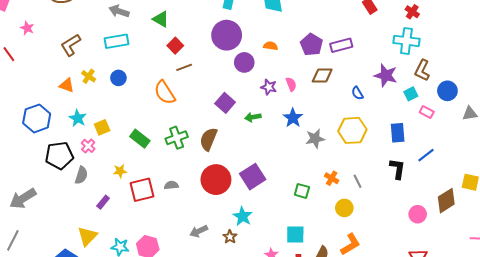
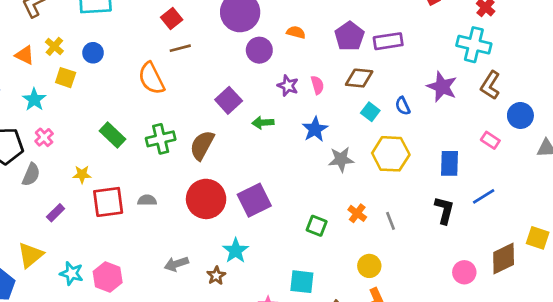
cyan square: (411, 94) -> (370, 112), moved, turned -32
yellow square: (102, 127) -> (66, 78), moved, turned 35
yellow circle: (344, 208) -> (369, 266), moved

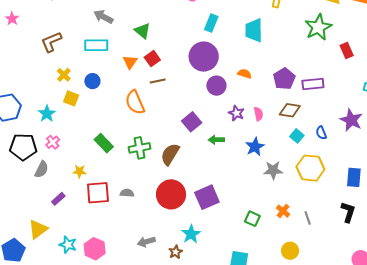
orange triangle: (25, 55) -> (130, 62), moved, turned 35

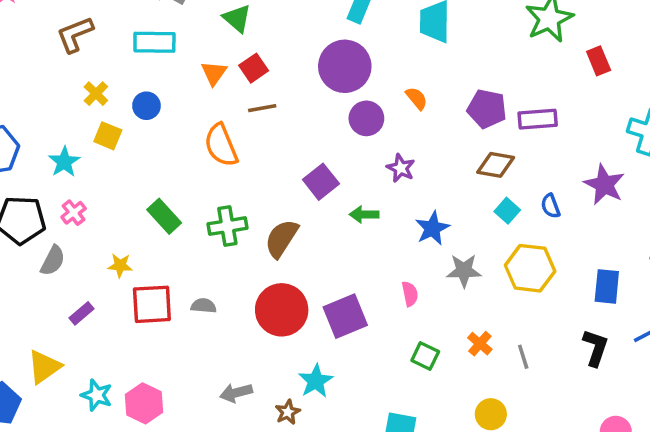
orange semicircle: (244, 74) -> (417, 98), turned 32
purple pentagon: (284, 79) -> (487, 109), turned -30
pink semicircle: (258, 114) -> (410, 294), moved

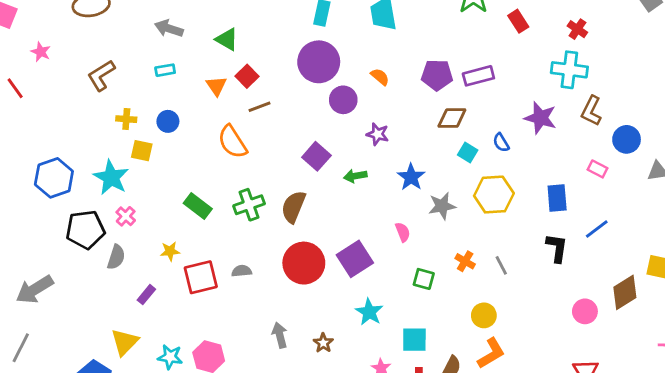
cyan rectangle: (154, 42) -> (165, 70), size x0.6
yellow cross: (96, 94) -> (126, 119), turned -30
cyan star: (64, 162) -> (111, 177), size x1.4
cyan star: (316, 381) -> (369, 312), moved
gray arrow: (236, 393) -> (280, 335), turned 100

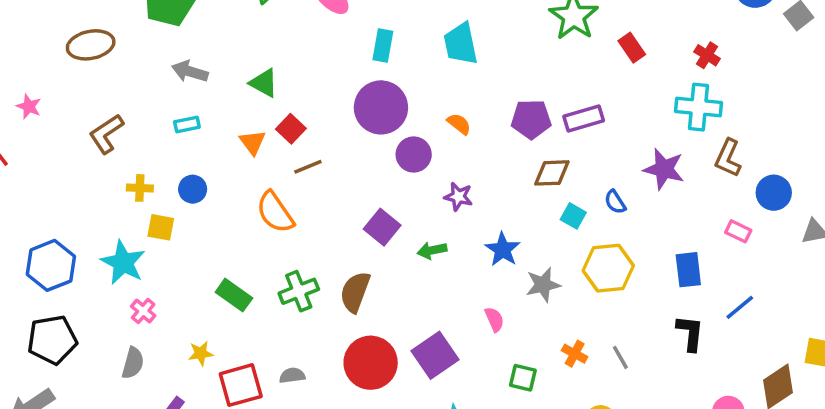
black pentagon: (85, 230) -> (52, 340), moved

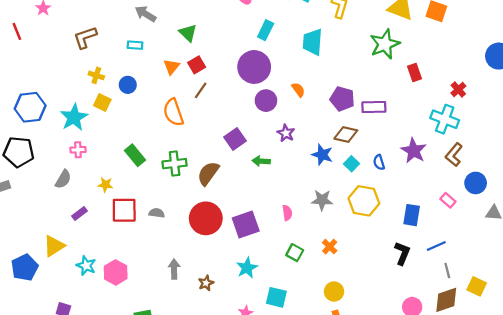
brown line: (308, 167) -> (201, 90), turned -48
blue star: (503, 249) -> (322, 155), moved, turned -30
pink cross: (143, 311) -> (78, 150), turned 32
gray line: (620, 357) -> (447, 270), moved

